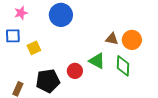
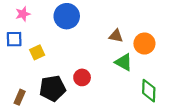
brown triangle: (112, 39) -> (116, 36), moved
green triangle: (97, 61) -> (124, 62), moved
green diamond: (123, 66) -> (149, 91), moved

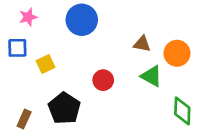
red circle: (82, 77) -> (103, 80), moved
black pentagon: (52, 88) -> (64, 108), turned -30

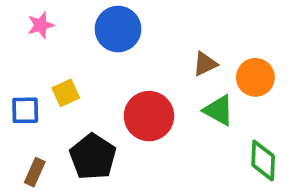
brown triangle: (142, 44) -> (205, 64), turned -36
blue square: (17, 48) -> (25, 110), moved
red circle: (103, 80) -> (149, 116), size x1.6

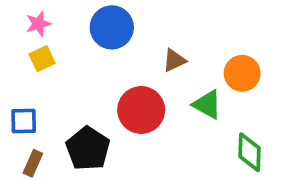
brown triangle: (205, 64) -> (174, 60), moved
yellow square: (66, 93) -> (42, 59), moved
blue square: (25, 110) -> (24, 121), moved

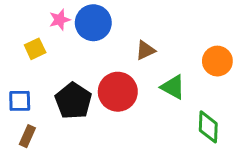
pink star: (38, 24) -> (60, 20), moved
orange circle: (242, 73) -> (217, 61), moved
black pentagon: (88, 149) -> (73, 101), moved

